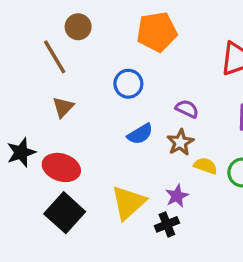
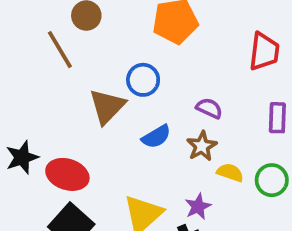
brown triangle: (63, 107) -> (107, 106), moved, size x1.5

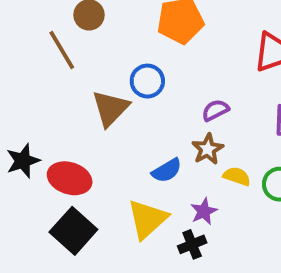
purple semicircle: (209, 108) -> (215, 110), turned -52
blue semicircle: (156, 137) -> (167, 170), moved

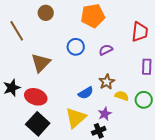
brown line: (62, 50) -> (17, 31), moved
brown triangle: (110, 108) -> (41, 63), moved
purple semicircle: (215, 110) -> (106, 50), moved

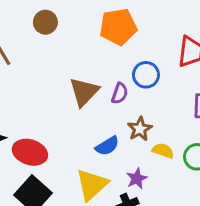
blue circle: (76, 47) -> (146, 75), moved
purple semicircle: (106, 50) -> (120, 93), moved, turned 136
brown triangle: (41, 63) -> (84, 92), moved

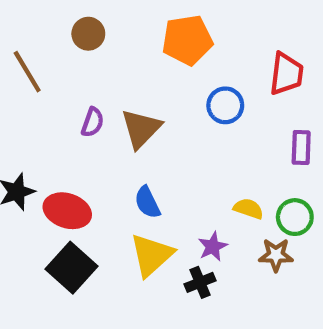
purple semicircle: (120, 93) -> (93, 122), moved
brown star: (140, 129) -> (276, 255), moved, turned 30
blue semicircle: (107, 146) -> (147, 202), moved, turned 95

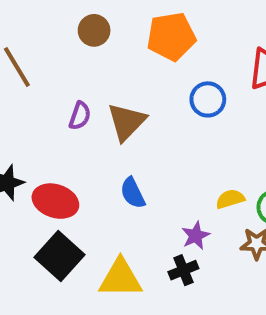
brown circle: (88, 34) -> (94, 30), moved
yellow semicircle: (248, 209) -> (230, 199), turned -36
yellow triangle: (152, 255) -> (120, 278), moved, turned 42

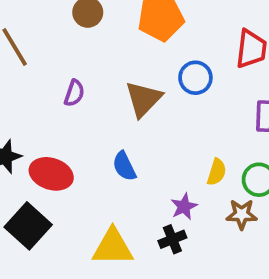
brown triangle: (127, 122) -> (144, 99), moved
yellow semicircle: (230, 199) -> (217, 172), turned 124
black square: (60, 256) -> (28, 226), moved

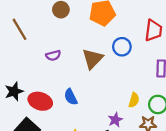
purple semicircle: (74, 93) -> (53, 55), turned 56
blue semicircle: (124, 166) -> (71, 97), moved

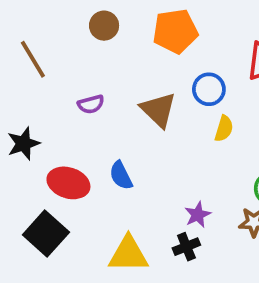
brown triangle: (92, 59) -> (158, 110), turned -30
black star: (14, 91) -> (23, 144), moved
yellow semicircle: (134, 100) -> (224, 129), moved

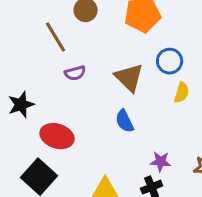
brown line: (33, 59) -> (56, 37), moved
blue semicircle: (121, 175) -> (125, 121), moved
purple star: (198, 215) -> (161, 162), turned 30

